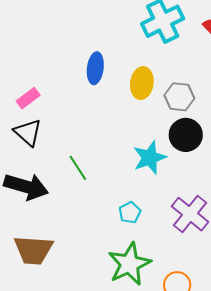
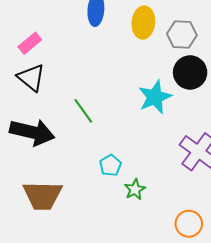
cyan pentagon: (130, 213) -> (110, 165), moved
green star: (129, 264) -> (135, 189), moved, size x0.5

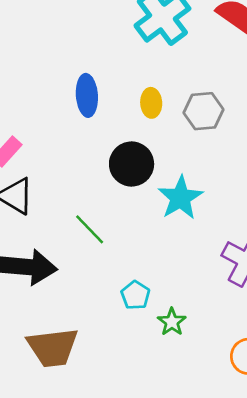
yellow ellipse: (143, 23) -> (151, 103), size x0.7
black circle: (190, 72) -> (132, 164), moved

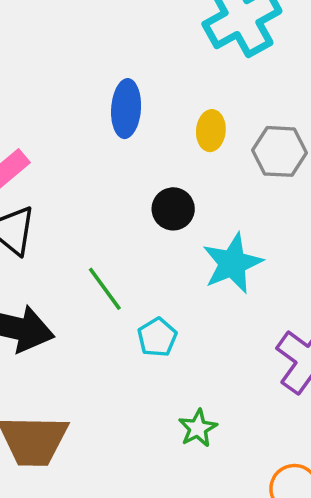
black circle: (132, 164) -> (173, 209), size x0.7
cyan pentagon: (135, 295) -> (157, 337), moved

